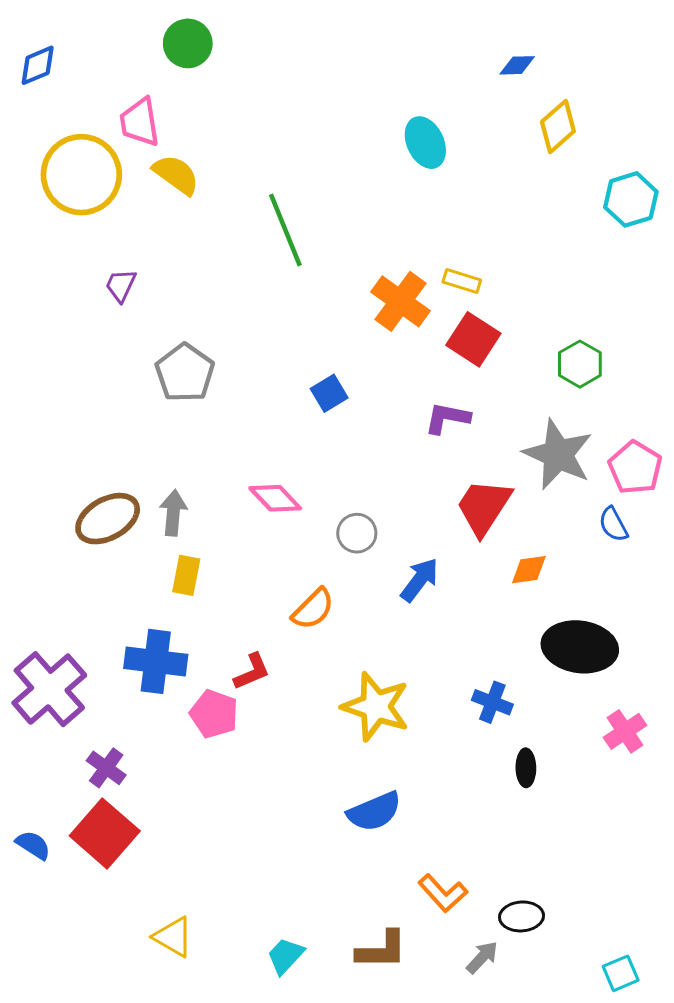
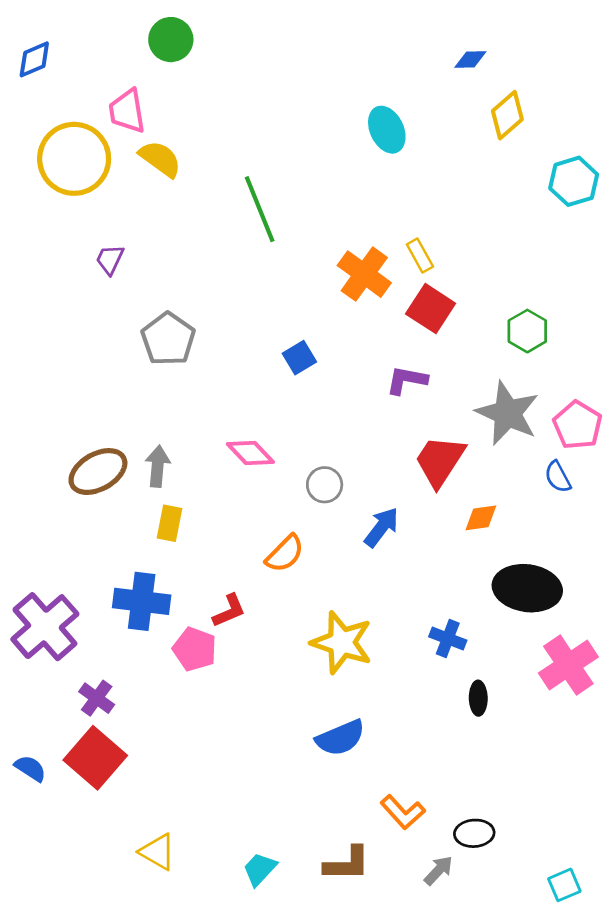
yellow rectangle: (462, 281) -> (420, 256), turned 44
pink cross: (625, 731) -> (568, 665), size x1.5

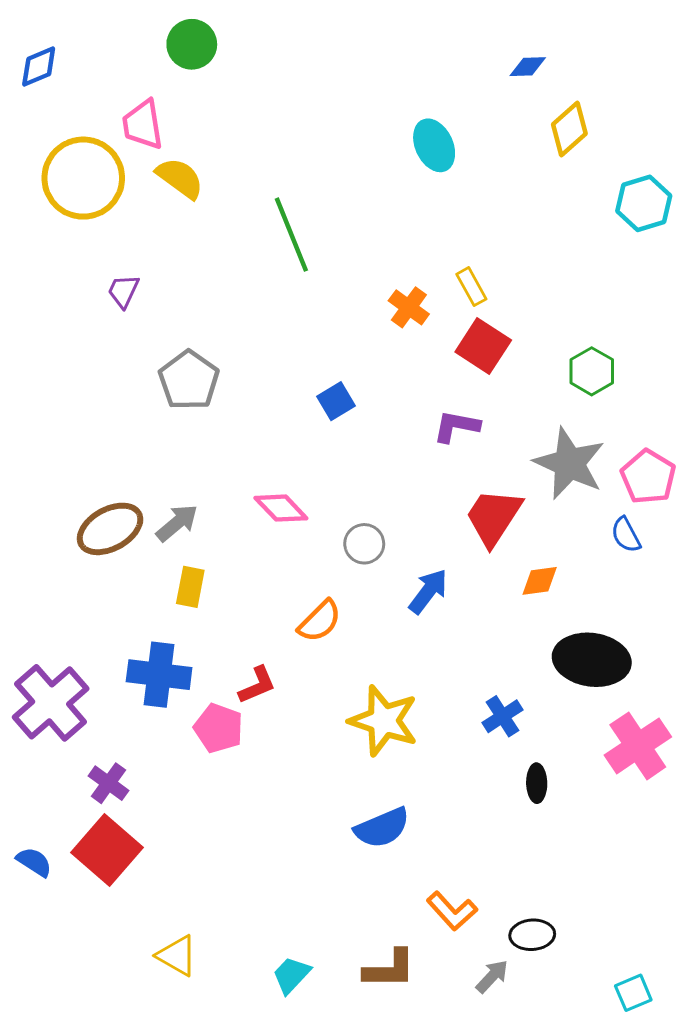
orange cross: (364, 274) -> (409, 307), size x0.7
gray arrow: (158, 466) -> (177, 523), turned 45
blue cross: (448, 638) -> (502, 716), turned 36

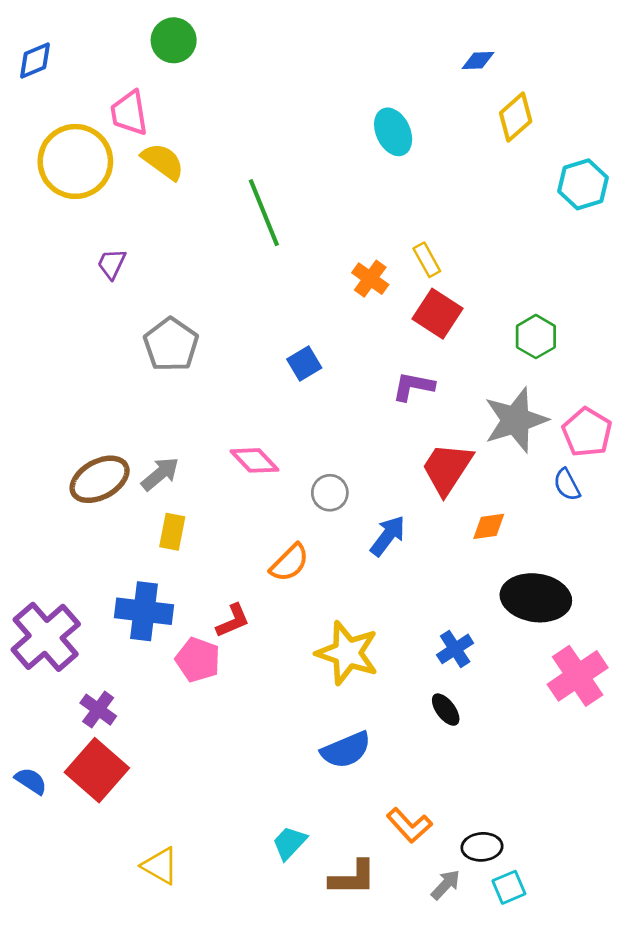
gray star: (569, 464) -> (516, 420), turned 30
black ellipse: (537, 783) -> (446, 710), moved, turned -36
cyan trapezoid: (291, 975) -> (289, 843), moved
cyan square: (633, 993) -> (509, 887), moved

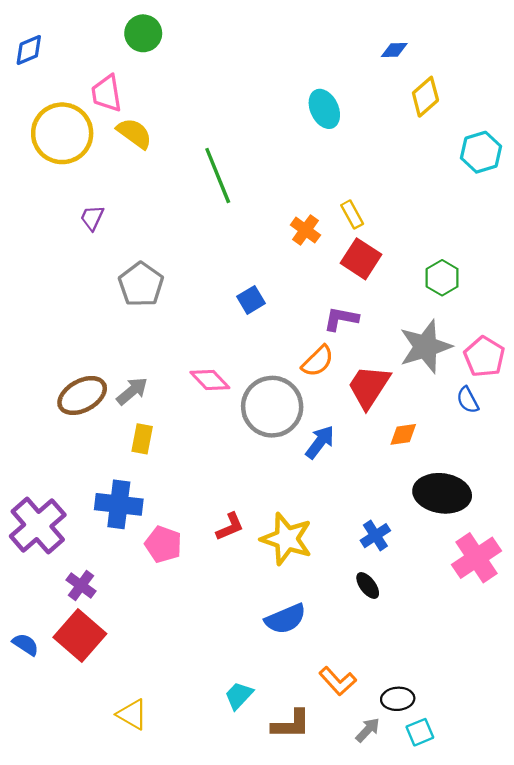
gray circle: (330, 493) -> (272, 407), size x2.0
orange semicircle: (289, 563) -> (318, 361), moved
red L-shape: (233, 621) -> (230, 527), moved

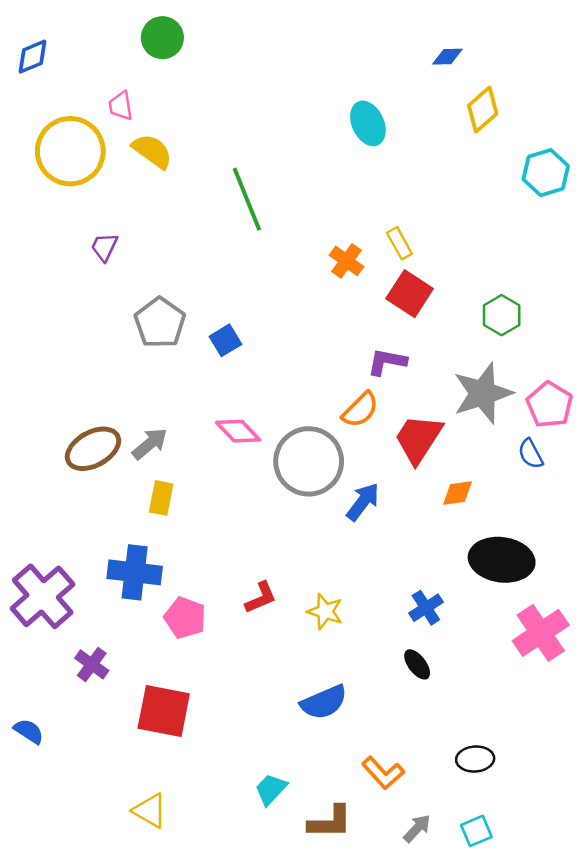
pink trapezoid: (107, 93) -> (121, 106), size x0.7
blue square: (251, 300) -> (225, 340), moved
yellow star: (287, 539) -> (325, 611), size x0.6
red square: (80, 635) -> (164, 711), moved, turned -30
black ellipse: (398, 699) -> (475, 759), moved

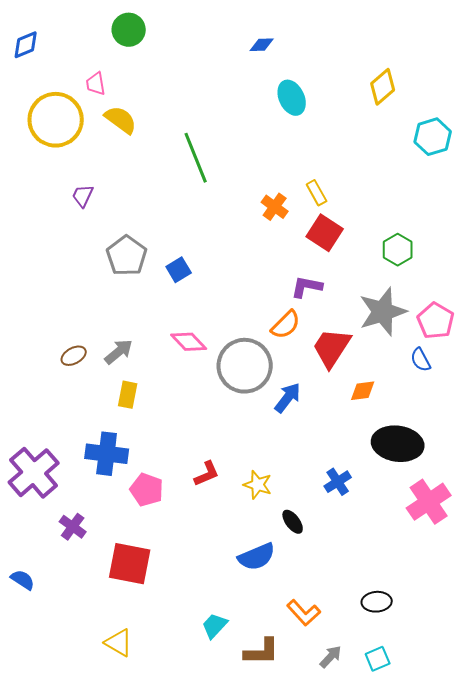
blue diamond: (447, 57) -> (262, 45), moved
brown ellipse: (93, 449) -> (74, 356), size x0.6
black ellipse: (417, 664) -> (293, 522), moved

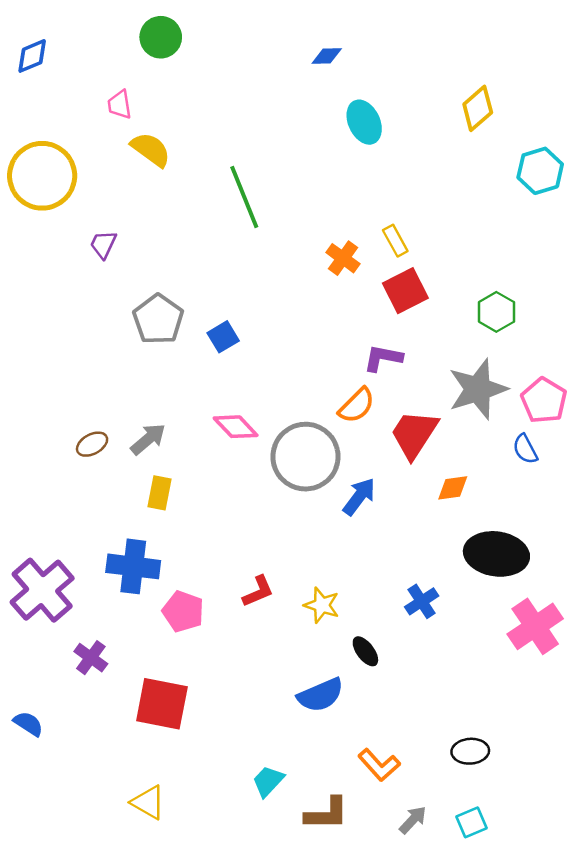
yellow circle: (56, 120) -> (42, 176), moved
red square: (325, 233) -> (405, 291), turned 30

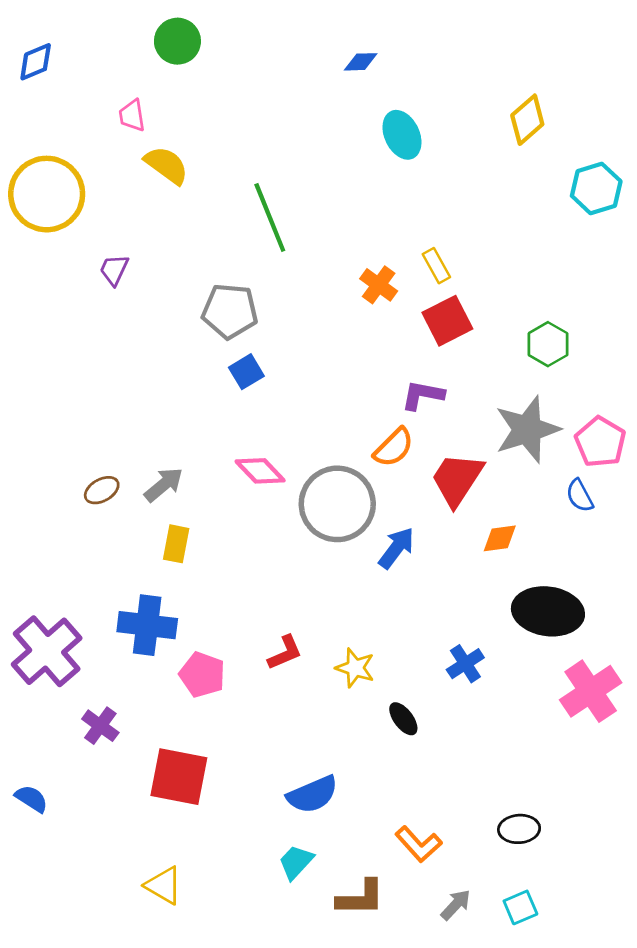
gray pentagon: (158, 319) -> (230, 311), moved, turned -30
blue semicircle: (320, 695) -> (312, 795), moved

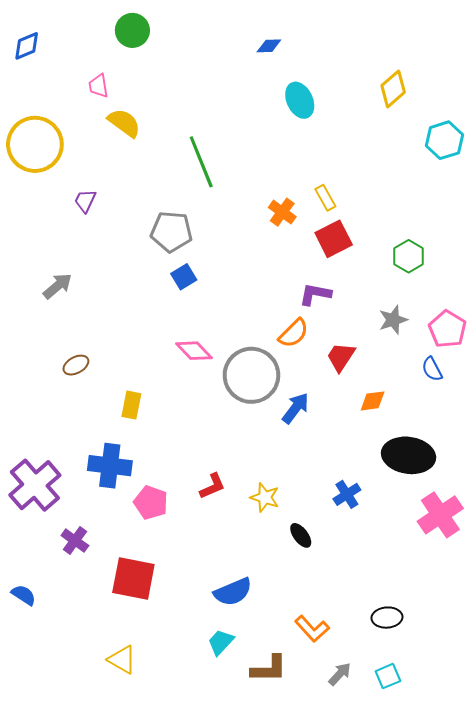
gray star: (527, 430) -> (393, 320), size x0.6
red trapezoid: (457, 479) -> (341, 357), size x0.7
gray arrow: (164, 485) -> (57, 286), moved

